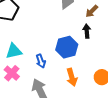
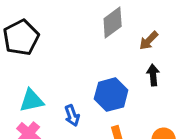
black arrow: (87, 31) -> (153, 75), moved

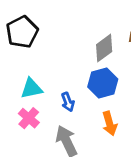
gray diamond: (113, 23) -> (104, 48), moved

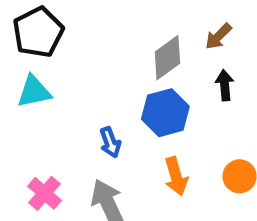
cyan triangle: (31, 88) -> (34, 92), moved
pink cross: (29, 118) -> (45, 193), moved

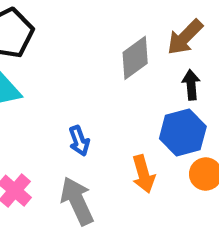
brown arrow: (218, 36) -> (185, 37), size x1.4
blue hexagon: (165, 113) -> (183, 133), moved

